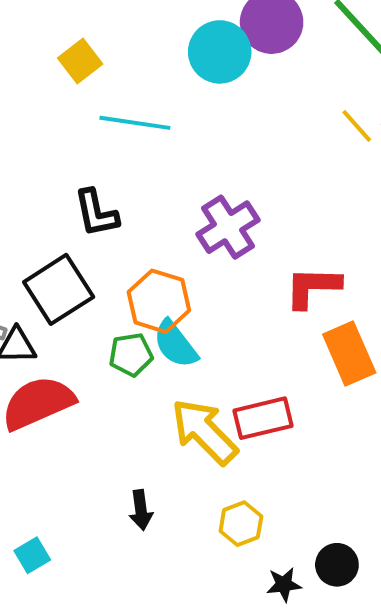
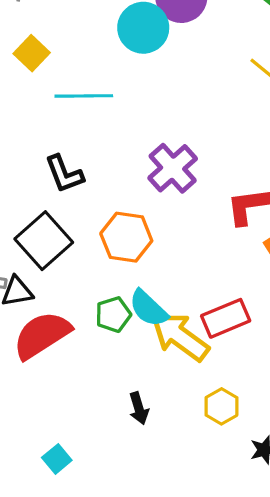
cyan semicircle: (175, 344) -> (148, 308), moved
green pentagon: (131, 355) -> (113, 315), moved

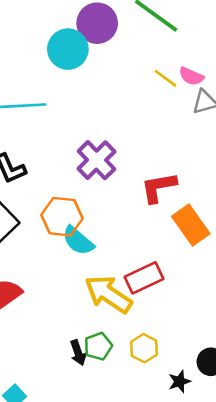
cyan semicircle: (148, 308) -> (78, 241), moved
green pentagon: (113, 315) -> (98, 346), moved

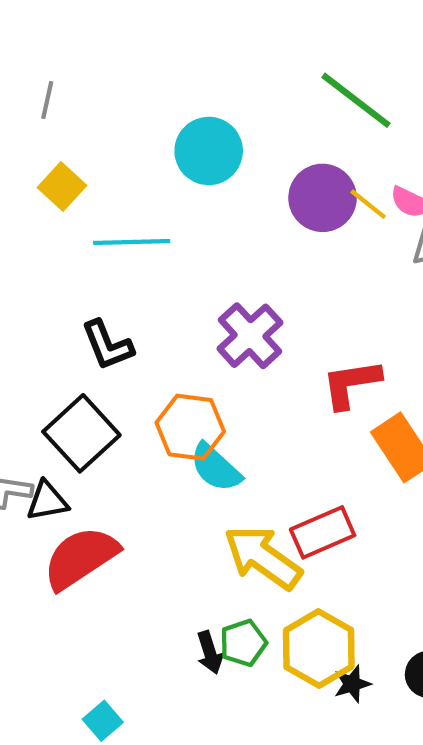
purple circle: (97, 23) -> (323, 198), moved
yellow hexagon: (144, 348) -> (319, 648), size x1.6
black star: (180, 381) -> (352, 684), moved

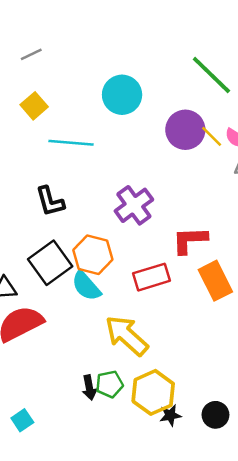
gray line: (47, 100) -> (31, 54), turned 45
black square: (81, 433) -> (50, 263), moved
cyan semicircle: (216, 468) -> (86, 286), moved
red rectangle: (323, 532) -> (151, 277), moved

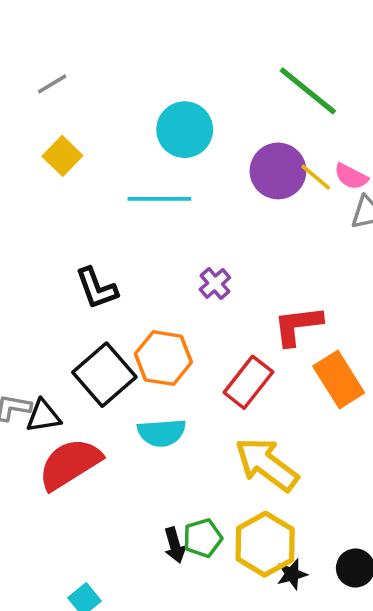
cyan line: (71, 143) -> (159, 199), moved
purple cross: (134, 205) -> (215, 284), size x0.6
red rectangle: (151, 277) -> (248, 382), turned -30
cyan semicircle: (86, 286) -> (162, 433), moved, turned -48
yellow arrow: (127, 336) -> (267, 464), moved

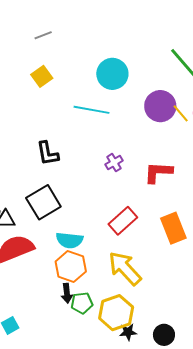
red L-shape: (298, 326) -> (158, 172), moved
orange hexagon: (163, 358) -> (71, 267), moved
black arrow: (175, 545) -> (67, 293), moved

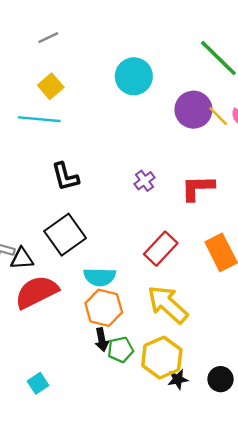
cyan line: (91, 110) -> (39, 119), moved

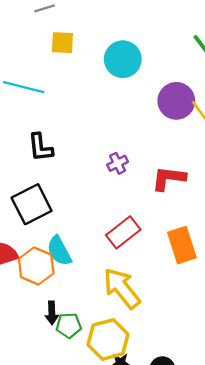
yellow square: (51, 86) -> (62, 43), moved, turned 35
cyan semicircle: (100, 277) -> (59, 251), turned 52
orange hexagon: (104, 308) -> (36, 266), moved

